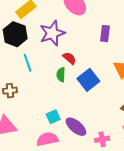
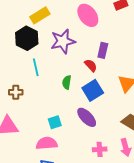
purple rectangle: (105, 34) -> (103, 50), moved
red semicircle: (69, 58) -> (91, 65), moved
purple ellipse: (76, 127) -> (87, 117), moved

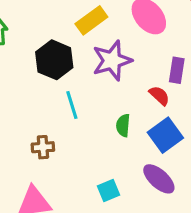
yellow rectangle: (40, 15) -> (91, 20), moved

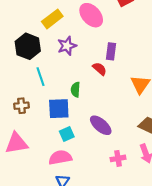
purple star: (112, 60) -> (67, 46), size x0.7
blue square: (165, 135) -> (59, 109), moved, turned 35

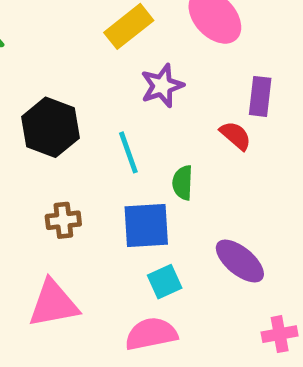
black hexagon: (28, 46) -> (50, 127), moved
cyan line: (40, 77) -> (128, 152), moved

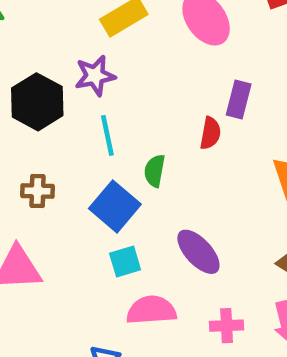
purple star: (162, 86) -> (95, 76), moved
red semicircle: (235, 136) -> (210, 133), turned 52
blue square: (146, 225) -> (115, 206), turned 36
pink semicircle: (151, 334) -> (151, 310), moved

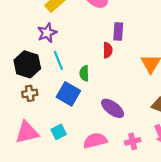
black hexagon: (37, 102) -> (27, 64), moved
cyan square: (125, 262) -> (59, 132), moved

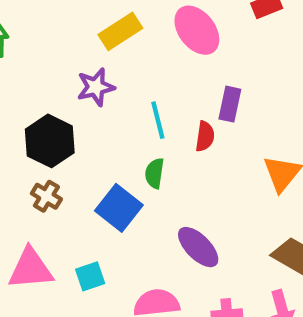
cyan line: (58, 60) -> (158, 120), moved
brown cross: (30, 93) -> (46, 196), turned 32

